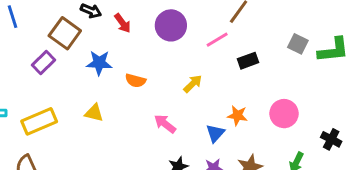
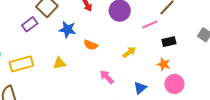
yellow triangle: (94, 113) -> (59, 63), turned -32
pink circle: (284, 114) -> (174, 84), moved
orange star: (237, 116) -> (164, 64), moved

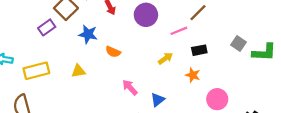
yellow arrow: (129, 52) -> (165, 58), moved
pink circle: (174, 84) -> (217, 99), moved
blue triangle: (140, 88) -> (158, 100), moved

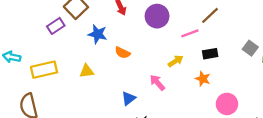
pink arrow: (130, 87) -> (157, 83), moved
blue triangle: (158, 100) -> (129, 98), moved

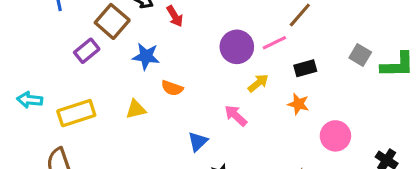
purple circle: (157, 16) -> (237, 47), moved
orange semicircle: (122, 53) -> (172, 88), moved

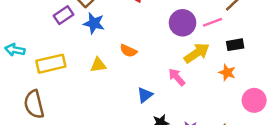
blue star: (146, 56) -> (94, 23), moved
yellow arrow: (258, 83) -> (197, 53), size x1.5

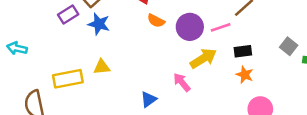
orange semicircle: (128, 51) -> (156, 21), moved
yellow rectangle: (51, 64) -> (68, 79), moved
orange star: (227, 73) -> (245, 75), moved

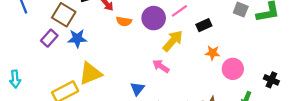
cyan arrow: (17, 48) -> (15, 79), turned -91
yellow triangle: (102, 67) -> (90, 73), size x1.6
orange star: (245, 75) -> (213, 53), moved

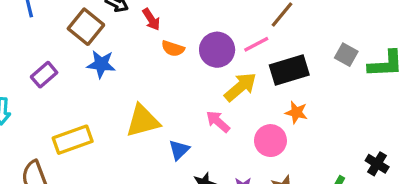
black rectangle: (204, 25) -> (289, 70), size x1.6
purple rectangle: (49, 38) -> (44, 75), moved
pink circle: (233, 69) -> (270, 141), moved
yellow triangle: (90, 73) -> (143, 121), moved

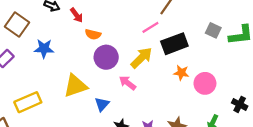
brown square: (86, 27) -> (17, 25), moved
purple circle: (217, 50) -> (106, 57), moved
pink circle: (270, 141) -> (205, 83), moved

